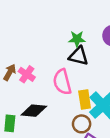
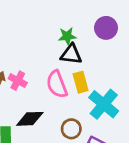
yellow rectangle: (85, 100) -> (81, 82), moved
brown circle: (82, 124) -> (71, 129), moved

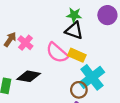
yellow rectangle: (81, 82) -> (77, 55), turned -63
pink semicircle: (57, 84) -> (57, 53), turned -40
brown circle: (71, 129) -> (79, 90), moved

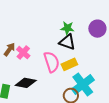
pink semicircle: (57, 53) -> (52, 62), turned -150
yellow rectangle: (77, 55) -> (69, 64), turned -49

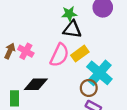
pink semicircle: (52, 62) -> (59, 55), turned 55

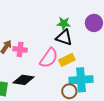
pink cross: (26, 51) -> (20, 49), turned -32
cyan cross: (99, 73) -> (81, 80), turned 35

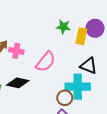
black triangle: (64, 38) -> (89, 66), moved
yellow rectangle: (67, 60) -> (81, 36), moved, turned -56

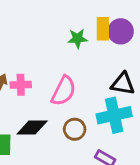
yellow rectangle: (81, 36) -> (103, 29), moved
brown circle: (65, 98) -> (75, 129), moved

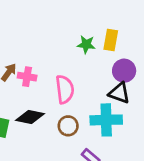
purple circle: (121, 31) -> (124, 71), moved
pink semicircle: (64, 91) -> (65, 89), turned -44

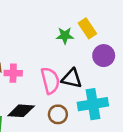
yellow rectangle: (111, 40) -> (87, 28), turned -36
black triangle: (119, 93) -> (72, 78), moved

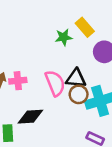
brown circle: (58, 114) -> (79, 94), moved

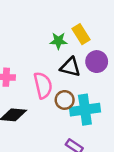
black triangle: (76, 78) -> (70, 67), moved

